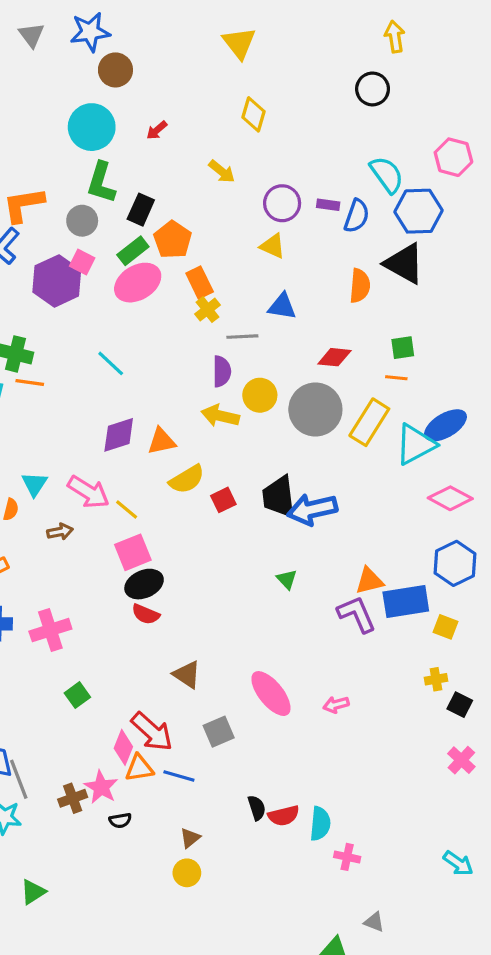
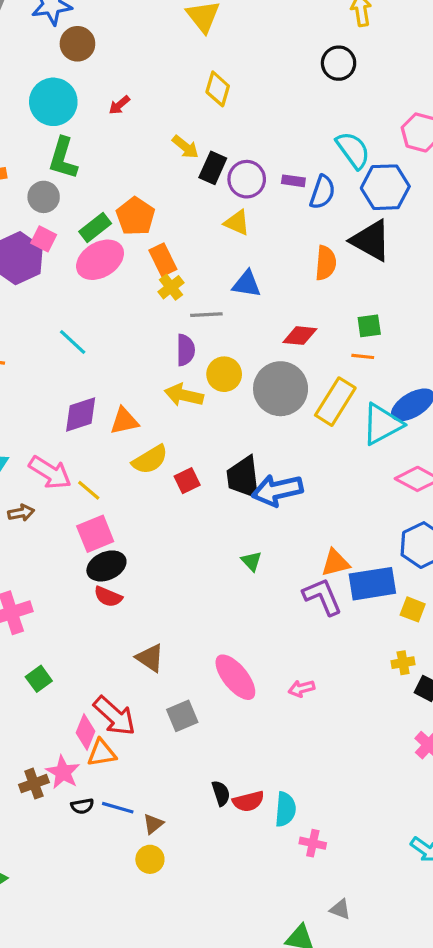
black rectangle: (141, 210) -> (213, 168), moved
blue line: (179, 776) -> (118, 808), moved

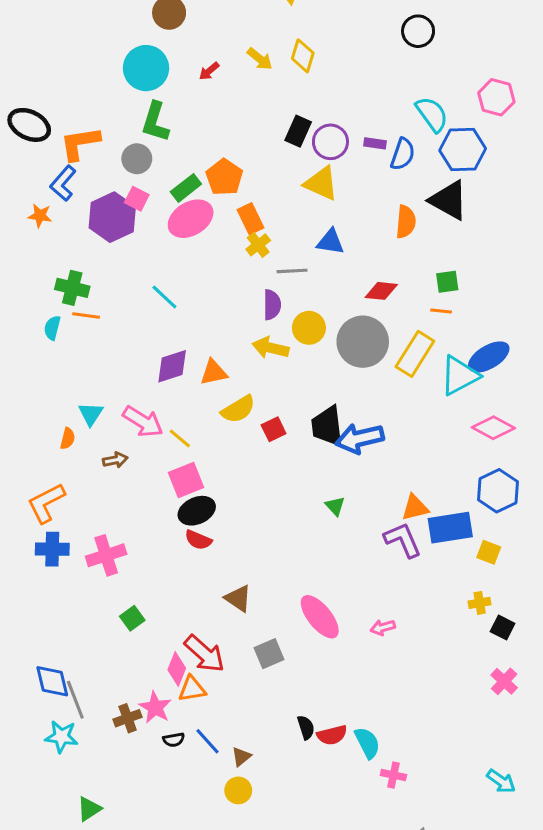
yellow arrow: (185, 147) -> (260, 59), moved
yellow triangle: (237, 223) -> (321, 183), size x1.4
blue line: (118, 808) -> (207, 741), turned 32
cyan semicircle: (285, 809) -> (367, 743), turned -32

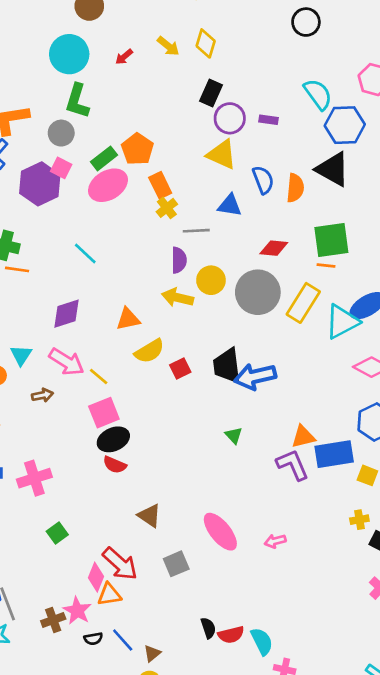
black rectangle: (298, 131) -> (211, 93), moved
blue semicircle: (403, 154) -> (263, 180), moved, turned -40
green square: (447, 282) -> (331, 240), size x1.8
purple diamond: (172, 366) -> (67, 314), moved

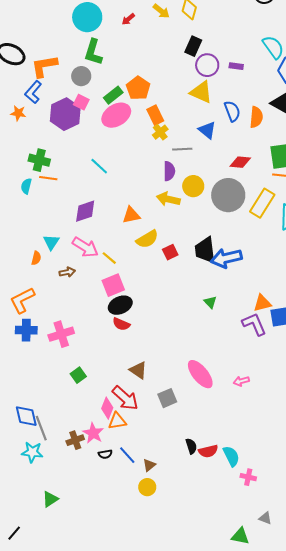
blue triangle: (230, 205) -> (207, 130), turned 30
brown triangle: (149, 516) -> (138, 370), moved

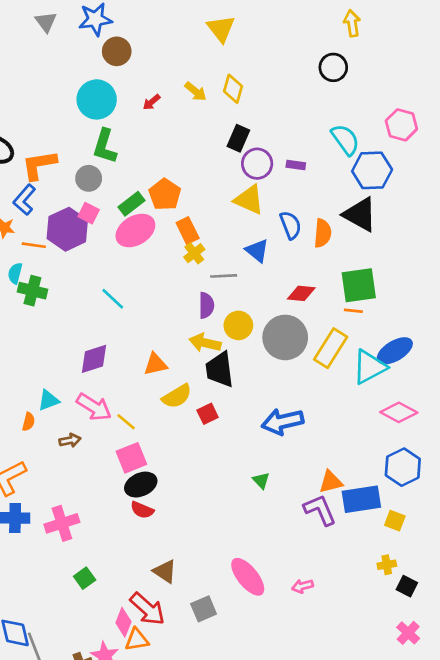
orange line: (48, 178) -> (34, 245), moved
cyan semicircle: (26, 186) -> (15, 273), moved
cyan triangle: (51, 242) -> (49, 400), turned 36
black trapezoid: (205, 250) -> (220, 370), moved

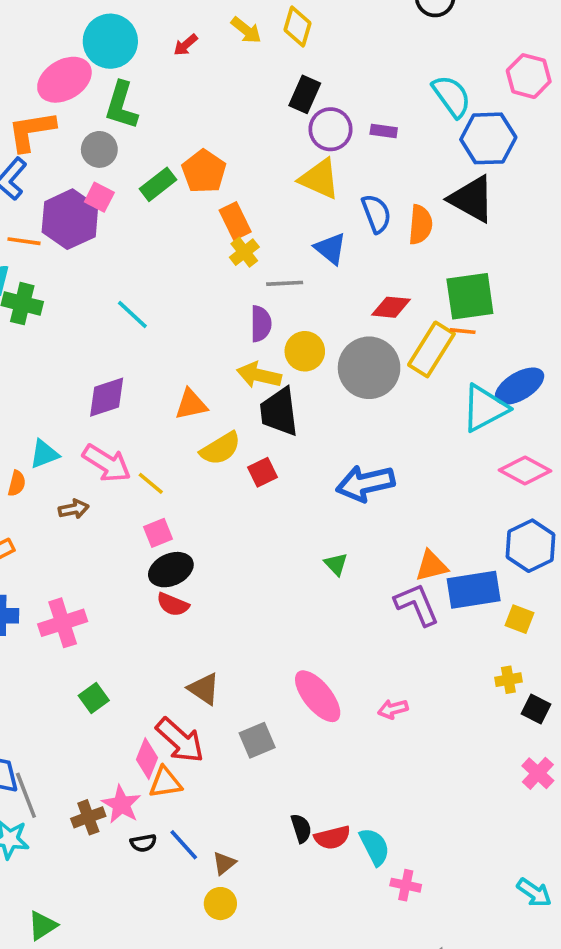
pink ellipse: (135, 231) -> (64, 80), moved
yellow rectangle: (331, 348) -> (431, 349), moved
pink square: (131, 458) -> (158, 533), size x0.7

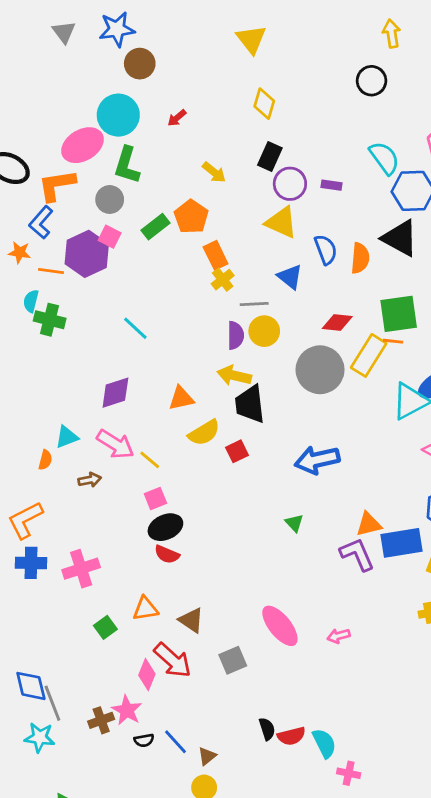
yellow arrow: (246, 30) -> (214, 172), moved
yellow circle: (305, 351) -> (264, 331), moved
orange triangle: (165, 782) -> (145, 609), moved

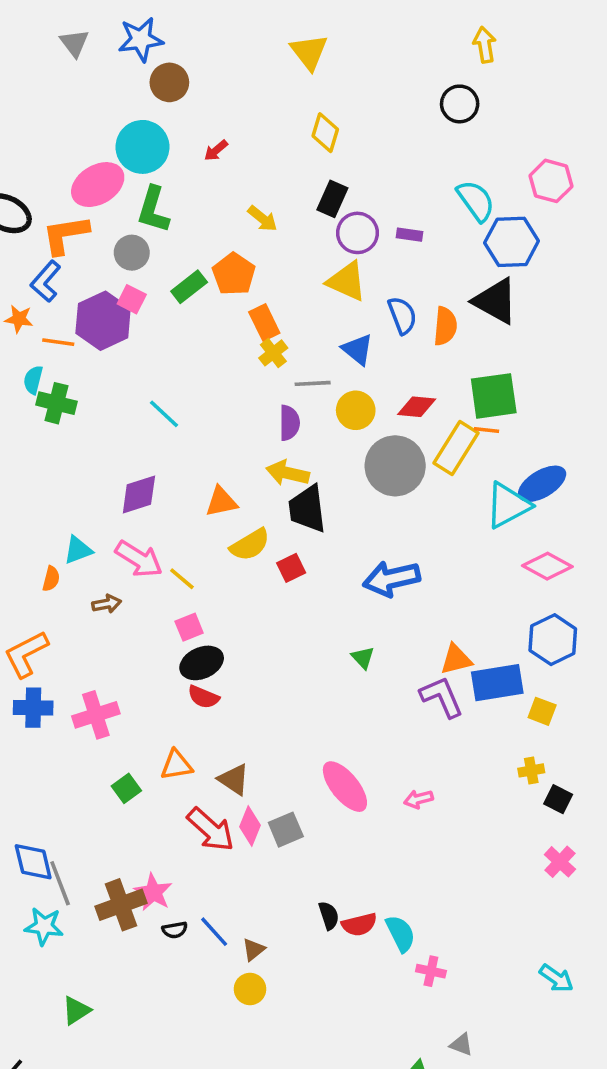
yellow circle: (264, 331) -> (356, 410), moved
pink diamond: (147, 675) -> (250, 826), moved
brown cross: (101, 720) -> (121, 905), size x1.5

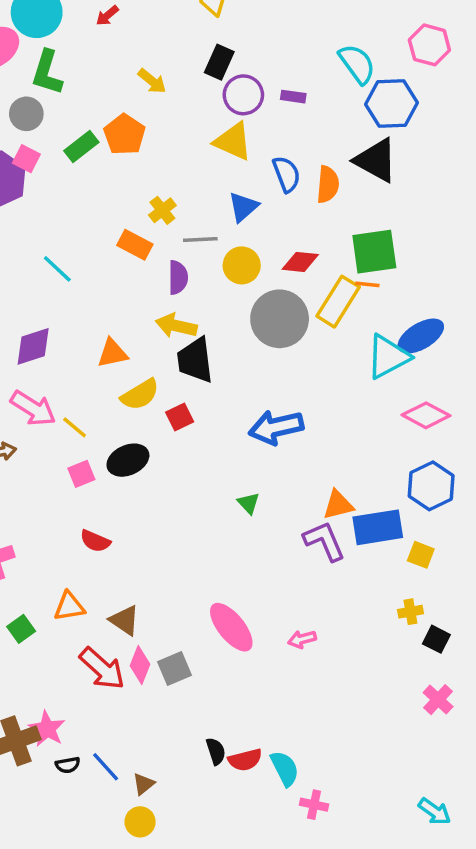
orange rectangle: (264, 323) -> (135, 245), moved, turned -36
blue triangle: (357, 349) -> (243, 207), turned 40
black ellipse: (202, 663) -> (128, 460), moved

